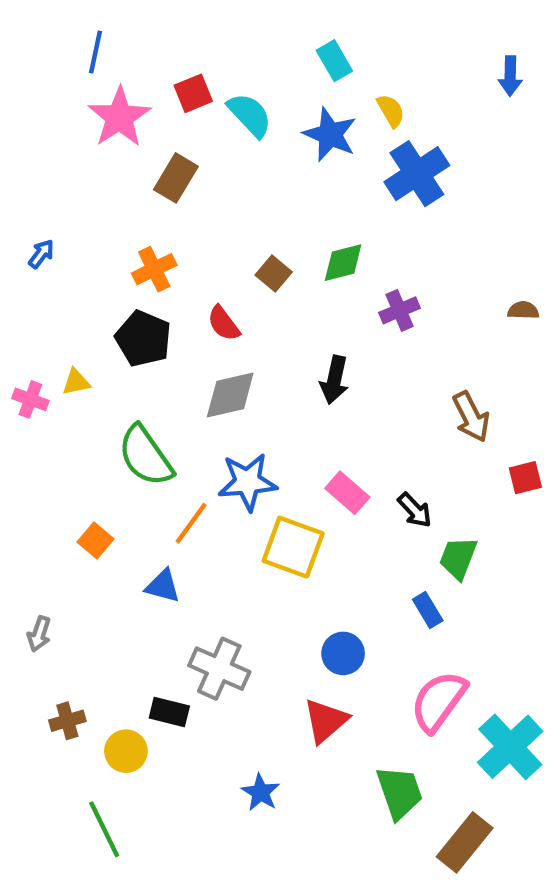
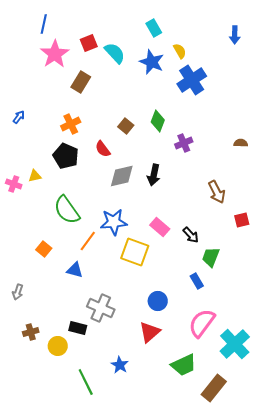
green diamond: (343, 263) -> (158, 121), turned -55
gray diamond: (230, 395) -> (122, 176), moved
green trapezoid: (400, 792) -> (184, 365), turned 84
green line: (104, 829) -> (86, 382), moved

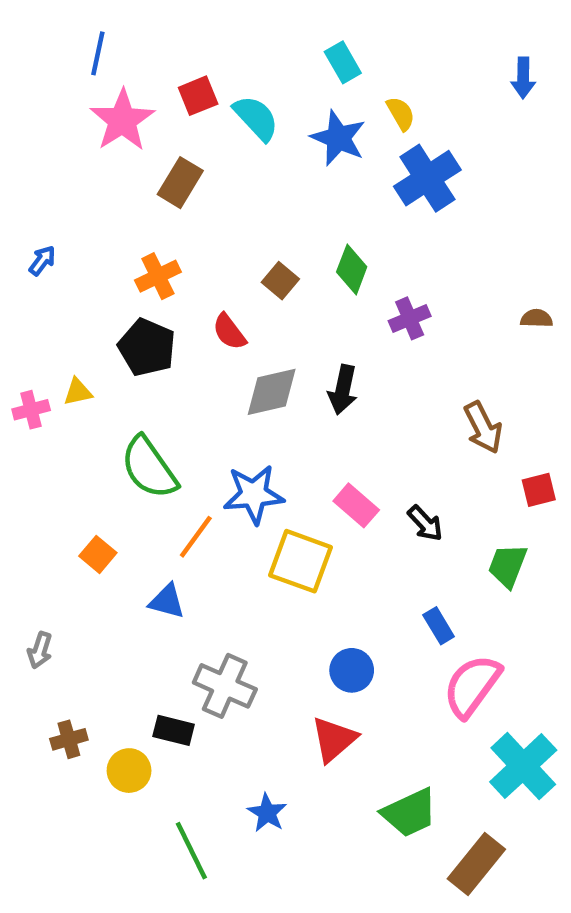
pink cross: (14, 184) -> (31, 410), turned -35
green trapezoid: (211, 257) -> (508, 566), moved
pink semicircle: (202, 323) -> (472, 686), moved

